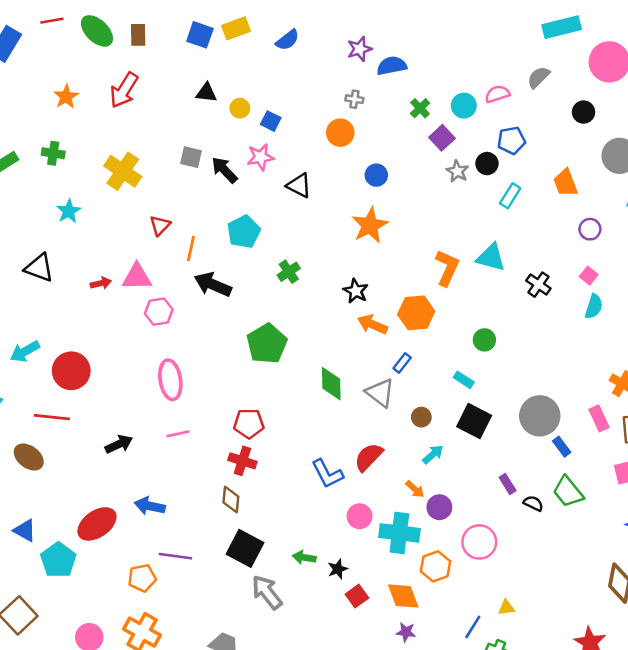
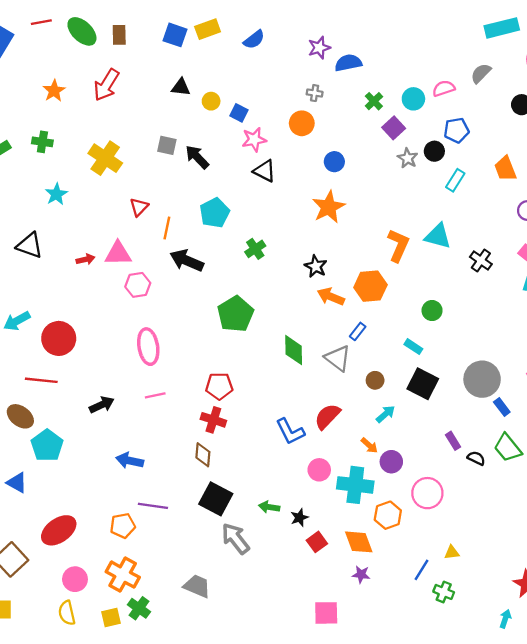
pink star: (260, 157) -> (254, 140), moved
red ellipse: (97, 524) -> (59, 530), moved
cyan pentagon: (58, 560) -> (47, 445), moved

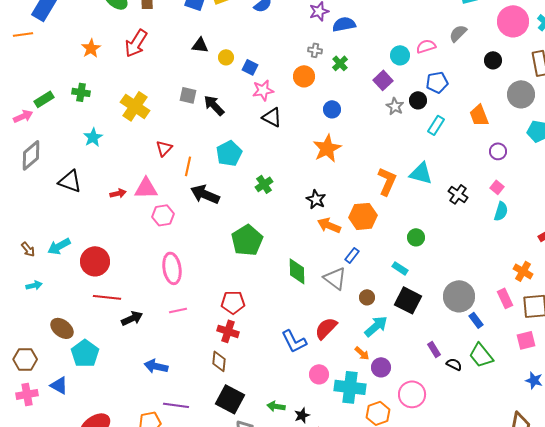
green cross: (374, 101) -> (340, 63), moved
red line: (41, 380) -> (107, 297), moved
cyan arrow: (386, 414) -> (376, 326), size x1.4

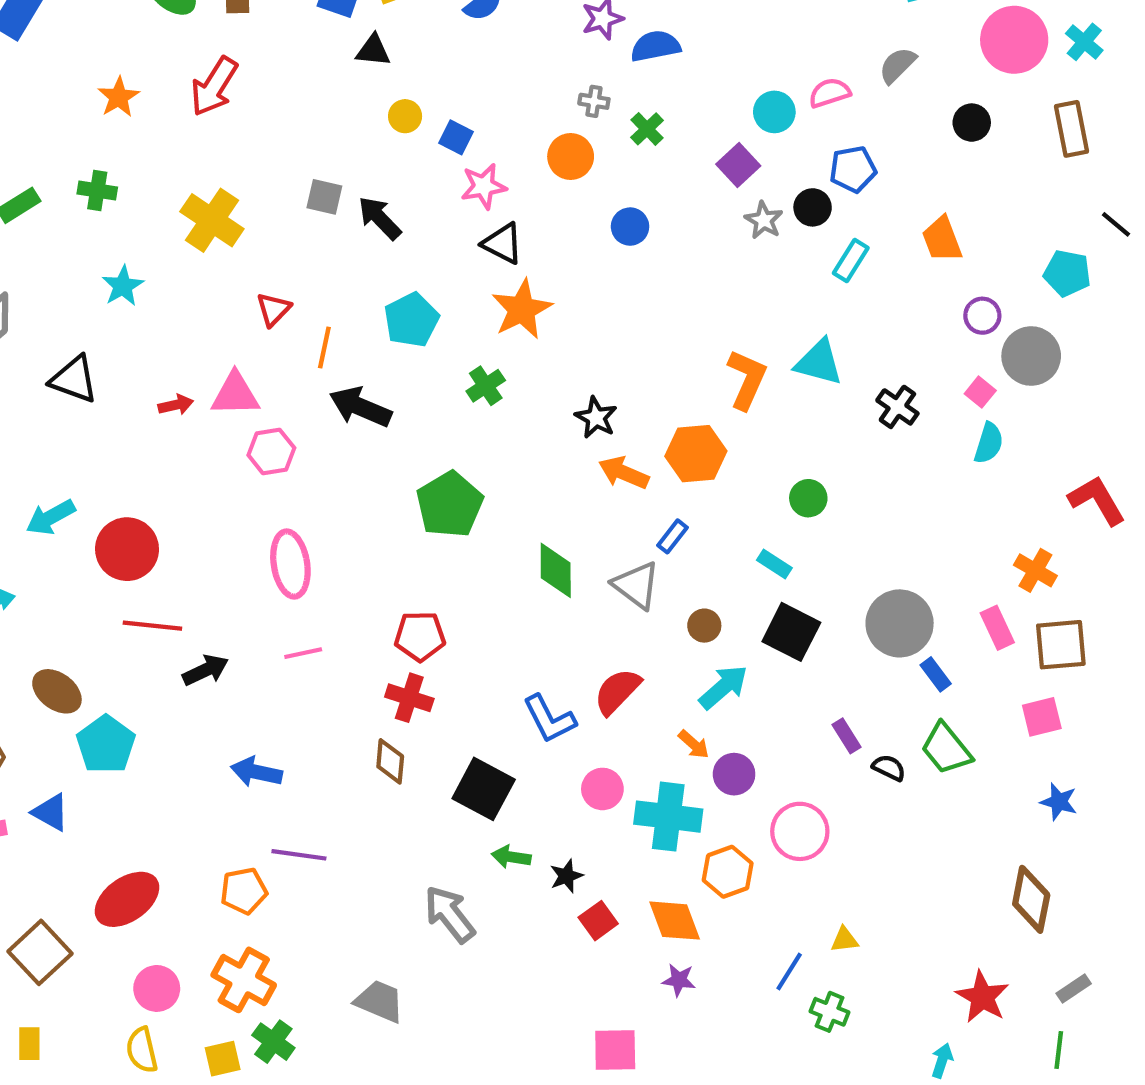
black triangle: (200, 45) -> (373, 50), moved
gray circle: (521, 94) -> (1031, 356), moved
orange star: (327, 148) -> (522, 309), moved
black square: (230, 399) -> (484, 789), moved

